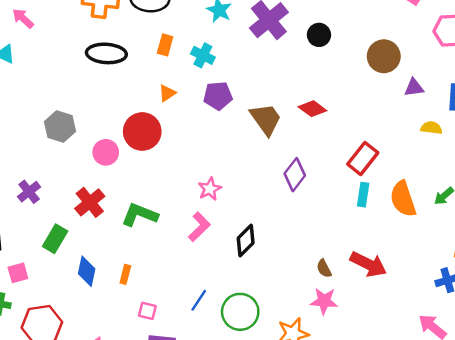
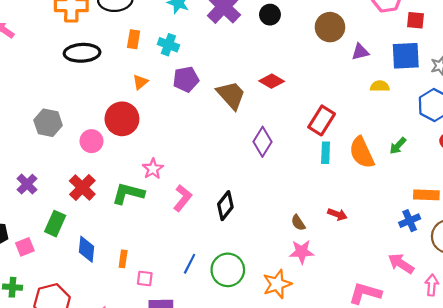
pink star: (210, 189) -> (153, 169), moved
red arrow: (368, 264) -> (337, 214), size x0.6
pink square: (18, 273) -> (25, 247), moved
orange rectangle: (125, 274) -> (123, 259), moved

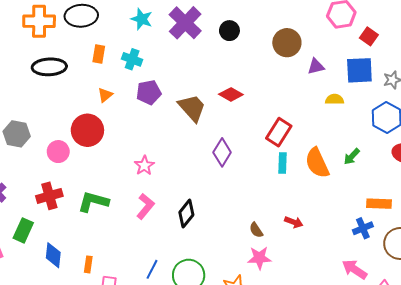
red square: (415, 20) -> (369, 36), turned 30
pink star: (153, 169) -> (144, 166), moved
red cross: (82, 187) -> (49, 196), turned 30

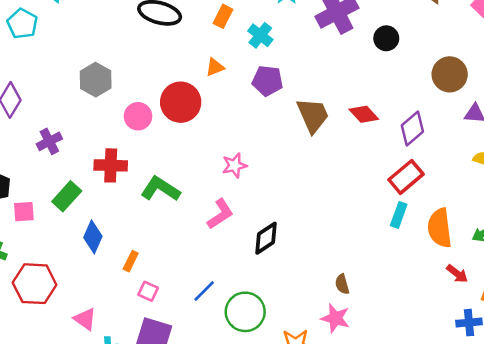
purple diamond: (222, 152) -> (412, 128), moved
red arrow: (294, 222) -> (457, 274), moved

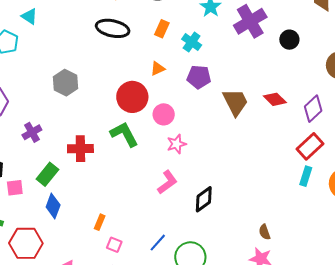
pink circle: (138, 116) -> (164, 114), moved
green L-shape: (160, 189) -> (124, 134), moved, turned 32
blue diamond: (93, 237) -> (53, 206), moved

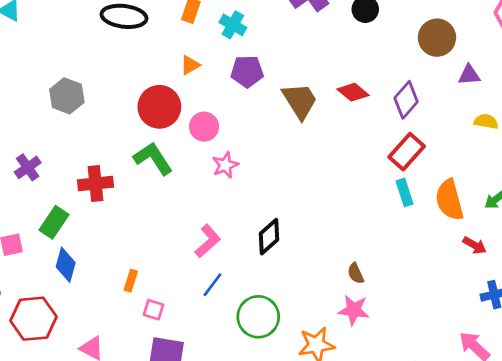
cyan rectangle: (306, 176) -> (405, 192), turned -30
pink L-shape: (167, 182) -> (208, 241), moved
blue line: (158, 243) -> (212, 285), moved

